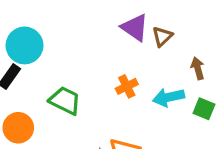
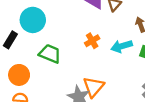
cyan circle: (25, 45) -> (33, 20), moved

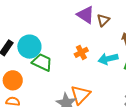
cyan circle: (33, 20) -> (29, 47), moved

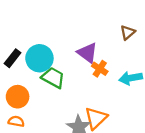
purple triangle: (86, 15) -> (87, 53), moved
orange cross: (81, 52) -> (100, 69), turned -32

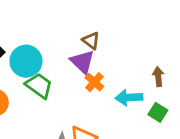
brown triangle: (128, 32) -> (91, 41), moved, turned -49

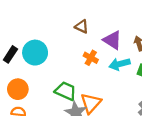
purple triangle: (82, 62) -> (112, 40), moved
green trapezoid: (39, 86) -> (66, 91), moved

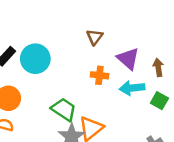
brown triangle: (82, 27) -> (95, 37), turned 32
orange cross: (91, 58) -> (99, 75), turned -32

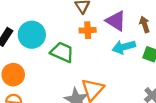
orange cross: (99, 75) -> (88, 30), moved
green trapezoid: (64, 109) -> (62, 52), moved

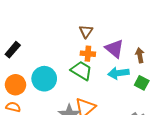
cyan circle: (32, 35) -> (44, 79), moved
green trapezoid: (62, 52) -> (81, 71), moved

